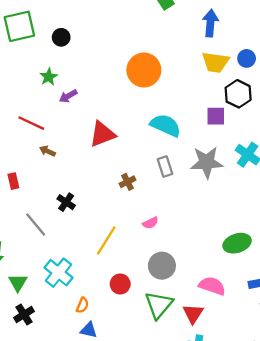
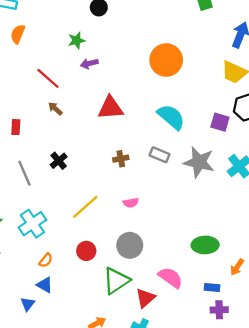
gray rectangle: (165, 166) -> (159, 155), turned -66

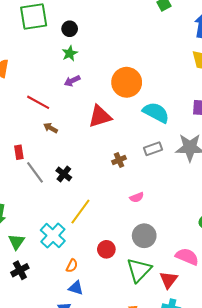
green star: (77, 40) -> (70, 53), moved
orange circle: (166, 60) -> (127, 82), moved
gray rectangle: (159, 155) -> (153, 149), turned -30
gray line: (24, 173) -> (35, 172), moved
yellow line: (85, 207) -> (80, 212), moved

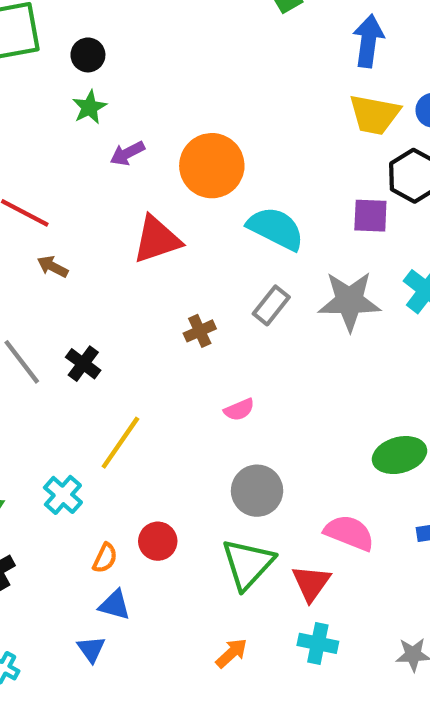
purple arrow: (72, 81) -> (127, 153), moved
gray rectangle: (153, 149) -> (271, 305), turned -30
cyan cross: (53, 236) -> (63, 495), size x0.7
red circle: (106, 249) -> (158, 541), moved

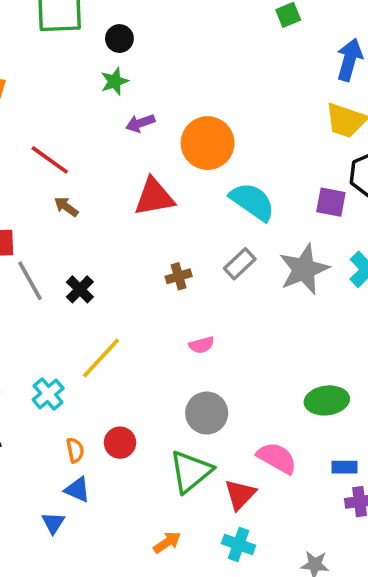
gray star: (349, 301) -> (304, 269), turned -30
orange semicircle: (105, 558) -> (75, 450), turned -45

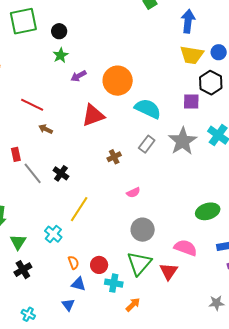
red circle: (120, 443) -> (99, 265), moved
cyan cross: (239, 544) -> (114, 283), moved

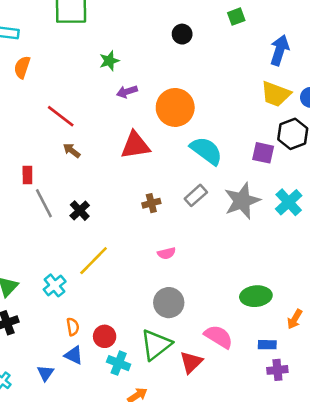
black circle: (59, 31) -> (182, 34), moved
blue triangle: (68, 305) -> (45, 373), moved

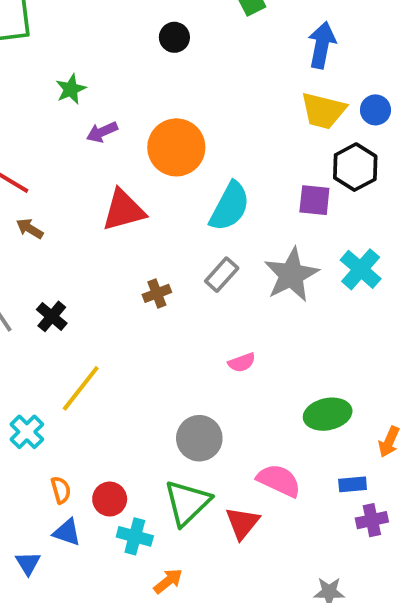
cyan semicircle: (206, 151) -> (230, 207), turned 88
pink semicircle: (167, 253) -> (242, 363), moved

